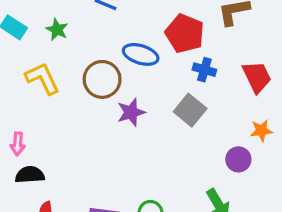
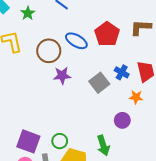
blue cross: (204, 70) -> (122, 72), moved
orange star: (261, 131) -> (136, 97), moved

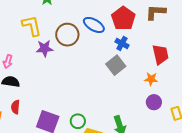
blue cross: (122, 72) -> (122, 43), moved
purple star: (62, 75) -> (45, 48), moved
purple circle: (122, 120) -> (154, 102), moved

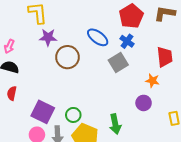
blue ellipse: (94, 25) -> (98, 37), moved
brown circle: (67, 35) -> (67, 57), moved
purple circle: (154, 102) -> (144, 103), moved

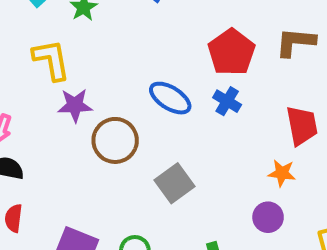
gray square: (118, 63) -> (174, 183), moved

